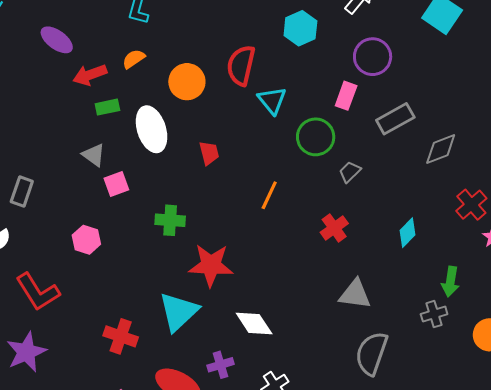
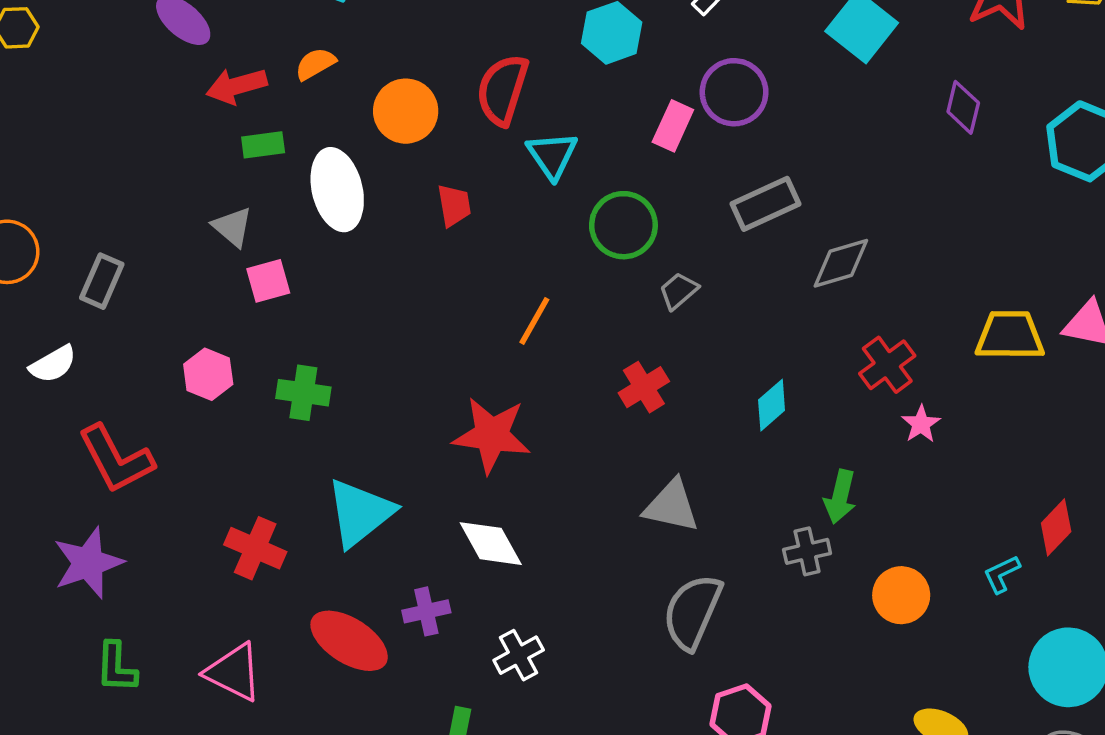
pink rectangle: (346, 96) -> (673, 126), moved
red trapezoid: (209, 153) -> (454, 205), moved
green cross: (170, 220) -> (303, 393), moved
red star: (211, 265) -> (492, 435), moved

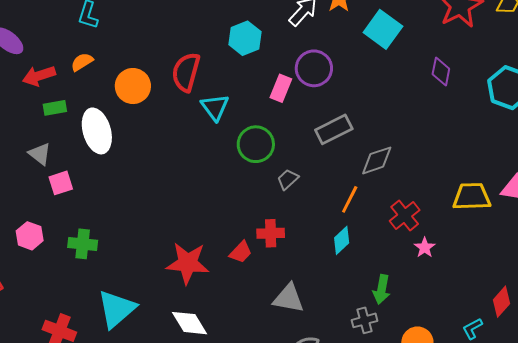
red trapezoid: (454, 205) -> (241, 252), moved, turned 55
orange line: (534, 321) -> (350, 199), moved
red cross: (644, 387) -> (271, 233), turned 32

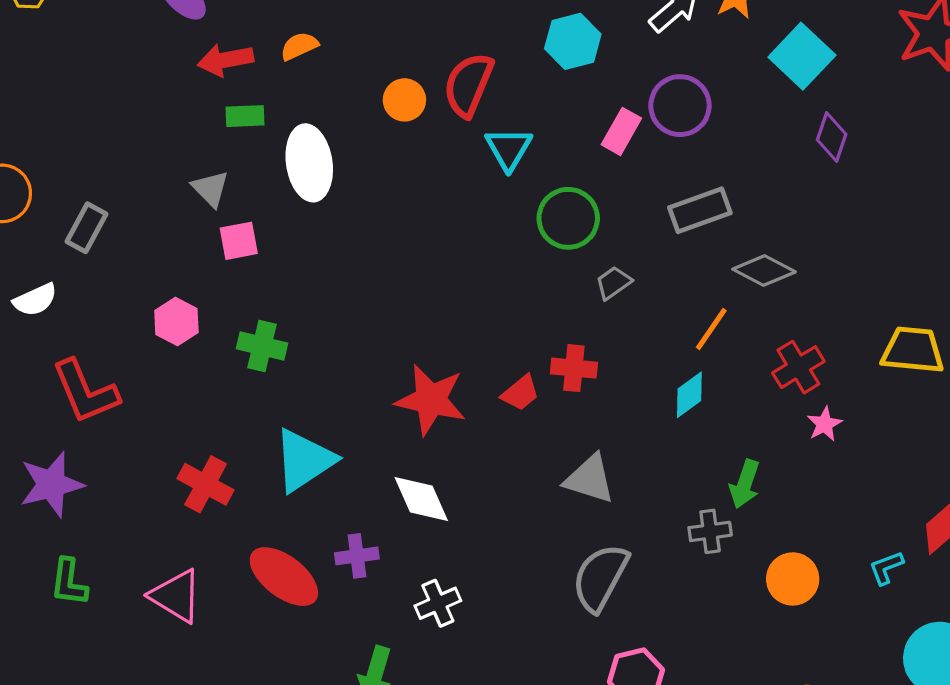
purple diamond: (441, 72) -> (832, 137), moved
orange circle: (133, 86) -> (404, 100), moved, size x0.7
gray diamond: (377, 160) -> (764, 271), turned 39

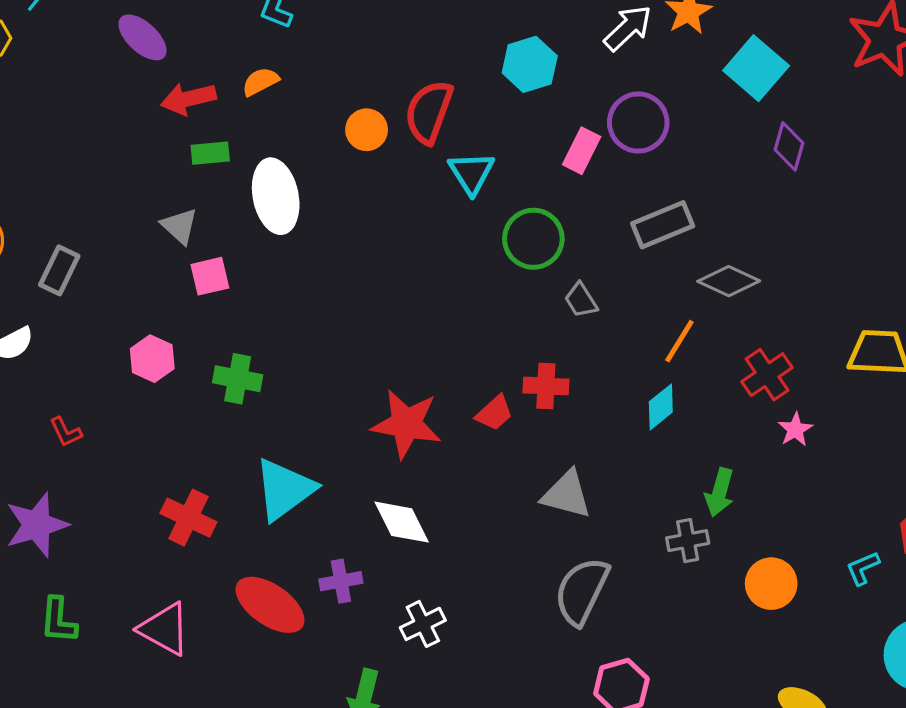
gray trapezoid: (613, 283) -> (581, 300), turned -84
red L-shape: (85, 392) -> (66, 432), size x0.5

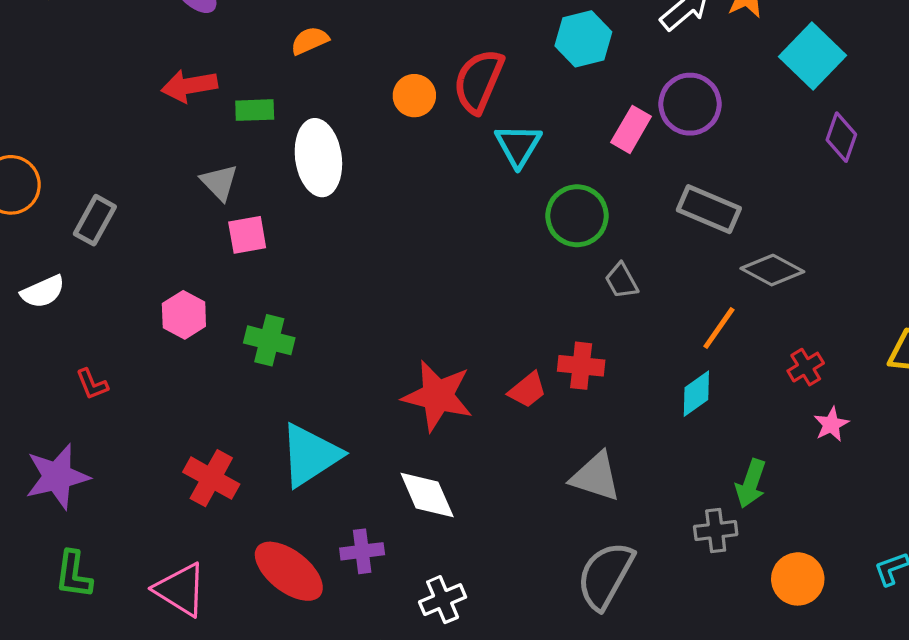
red arrow: (188, 99) -> (189, 86), moved
gray rectangle: (663, 225) -> (709, 209), turned 42
red cross: (767, 375) -> (806, 367), size x0.7

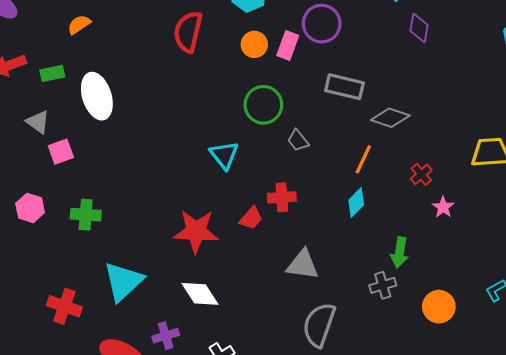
orange circle: (414, 96) -> (254, 44), moved
cyan triangle: (518, 145) -> (224, 155), moved

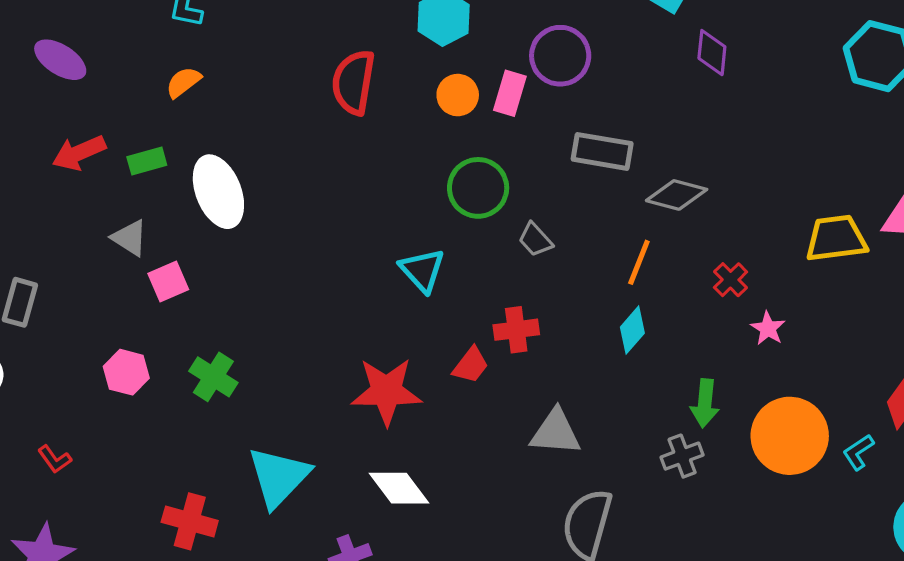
green cross: (86, 215) -> (213, 377), turned 32
orange circle: (439, 307) -> (790, 436), moved, size x1.5

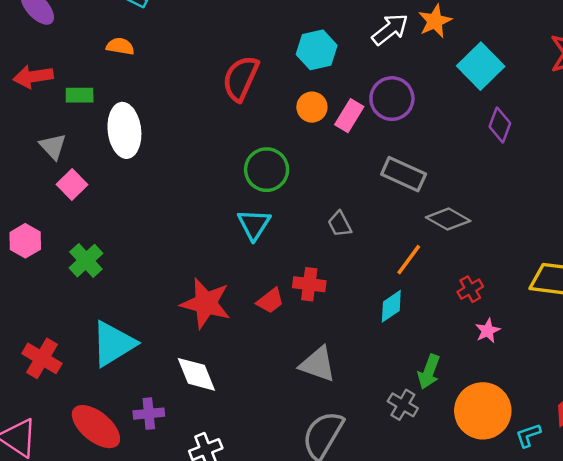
orange semicircle: (183, 82) -> (120, 46), turned 32
green circle: (478, 188) -> (267, 170), moved
pink square: (168, 281) -> (72, 185), turned -36
gray cross: (682, 456) -> (403, 405), turned 36

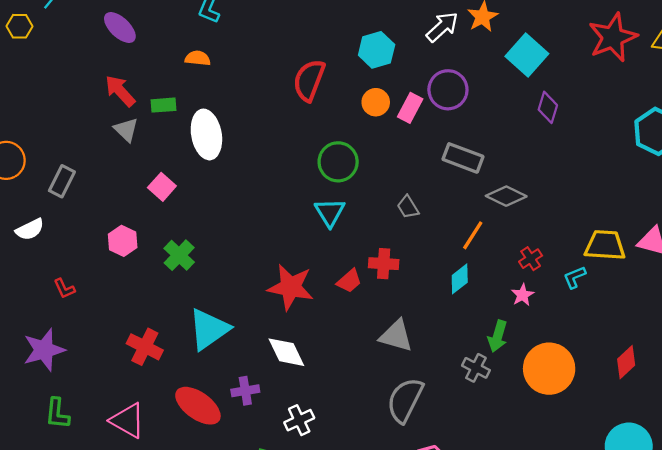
red arrow: (33, 77) -> (120, 91), turned 60
gray triangle: (53, 146) -> (126, 130), moved
pink star: (488, 331) -> (523, 295), moved
cyan L-shape: (528, 435) -> (575, 277), moved

